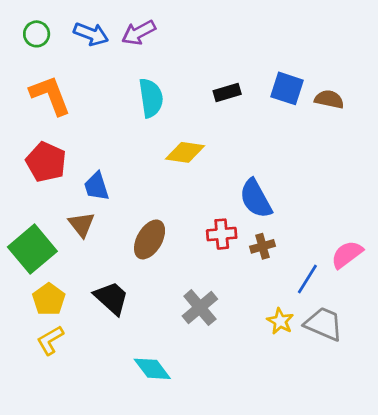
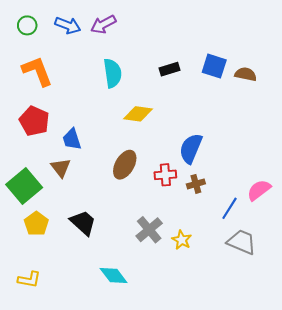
blue semicircle: (256, 199) -> (191, 148), turned 52
brown ellipse: (150, 239) -> (125, 165), moved
yellow star: (280, 321) -> (182, 240), moved
yellow L-shape: (50, 340) -> (29, 280), moved, turned -140

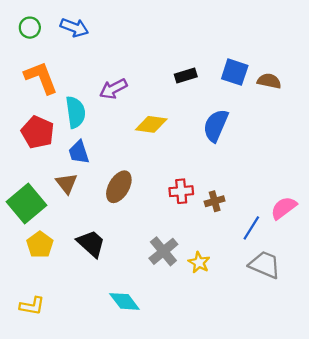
purple arrow: (103, 24) -> (113, 89), moved
cyan semicircle: (113, 73) -> (75, 112), moved
blue semicircle: (191, 148) -> (216, 126), moved
brown ellipse: (125, 165) -> (119, 187), moved

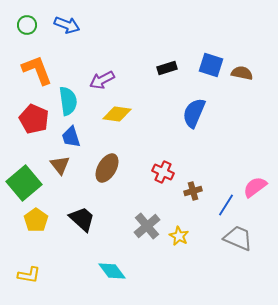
yellow diamond: (151, 124) -> (117, 114), moved
red cross: (181, 191) -> (163, 172), turned 30
brown cross: (215, 201) -> (193, 191), moved

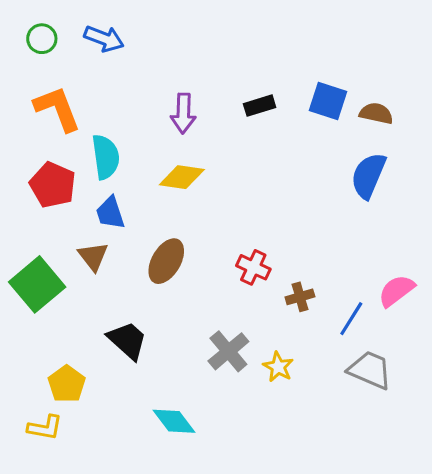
purple arrow: (102, 80) -> (183, 113), moved, turned -60
blue semicircle: (194, 113) -> (368, 176), moved
yellow pentagon: (36, 220) -> (67, 384), moved

